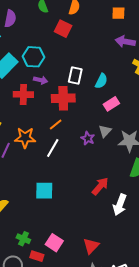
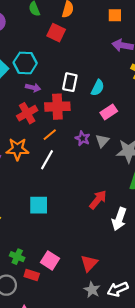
red cross: (23, 94) -> (27, 113), moved, turned -30
purple star: (88, 138) -> (83, 138), moved

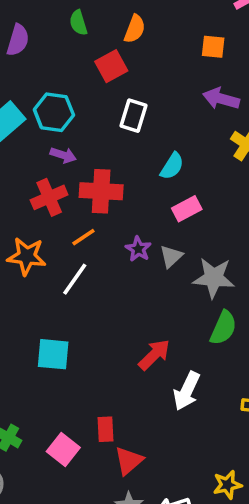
red square: (56, 33) -> (111, 66), turned 30
white rectangle: (70, 82) -> (133, 116), moved
red rectangle: (32, 275) -> (106, 429), moved, turned 64

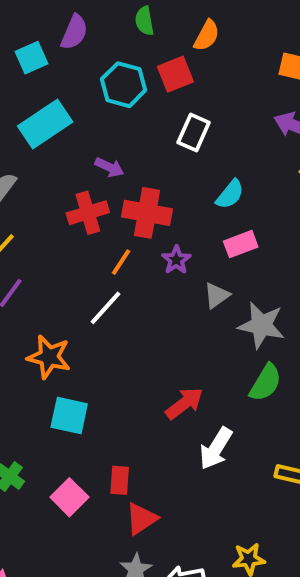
cyan hexagon: (54, 112) -> (124, 85), moved
orange line: (83, 237) -> (121, 262), turned -30
purple star: (138, 249) -> (176, 260), moved
orange star: (27, 256) -> (49, 357), moved
cyan square: (53, 354) -> (69, 416), moved

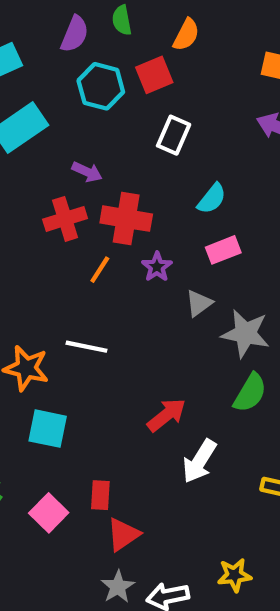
purple semicircle: (74, 32) -> (75, 34), moved
white line: (105, 308) -> (87, 347), moved, turned 60

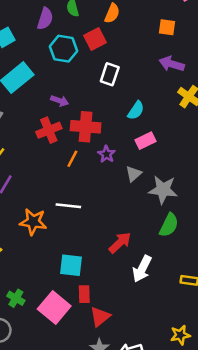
cyan square: (48, 429) -> (71, 265), moved
pink square: (49, 513) -> (54, 308), size x1.4
yellow star: (234, 575) -> (180, 335), moved

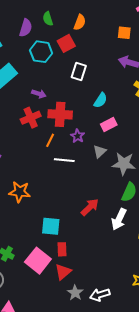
white line: (68, 206) -> (64, 160), moved
white arrow: (142, 269) -> (119, 219), moved
red triangle: (100, 317) -> (63, 272), moved

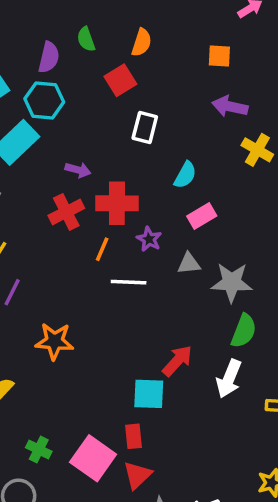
cyan hexagon: (41, 52) -> (44, 100), moved
gray triangle: (100, 151) -> (189, 264), turned 40
cyan square: (51, 226) -> (149, 394), moved

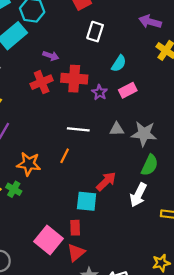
purple star: (149, 239) -> (100, 92), moved
orange line: (102, 249) -> (65, 156), moved
gray triangle: (189, 264) -> (117, 129), moved
green cross: (39, 450) -> (14, 189), moved

